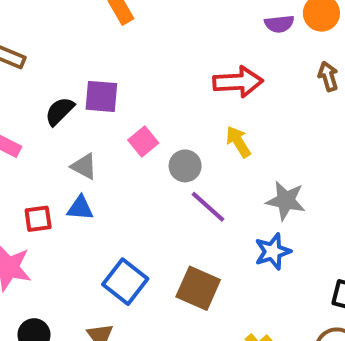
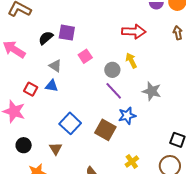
gray circle: (185, 166) -> (112, 70), moved
red square: (38, 219) -> (31, 89), turned 32
blue star: (273, 251) -> (127, 116), moved

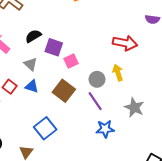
purple square: (67, 33) -> (54, 47), moved
gray triangle: (55, 66) -> (31, 64), moved
brown square: (105, 130) -> (64, 91), moved

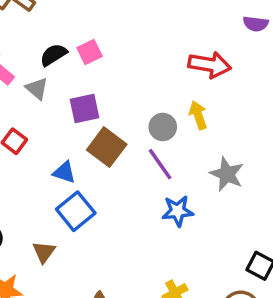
purple square: (54, 47) -> (85, 109), moved, turned -30
pink square: (71, 61) -> (90, 52), moved
gray triangle: (31, 64) -> (37, 88), moved
blue triangle: (32, 86) -> (64, 172), moved

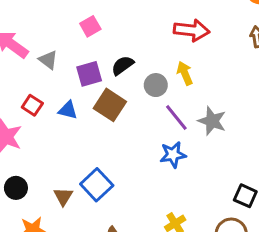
black semicircle: (53, 55) -> (123, 65), moved
purple line: (160, 164) -> (176, 117), moved
blue triangle: (64, 172) -> (68, 110), moved
blue square: (76, 211) -> (97, 185), moved

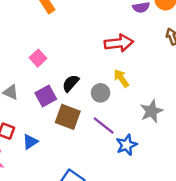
blue triangle: (68, 110) -> (30, 142), moved, turned -35
purple line: (176, 117) -> (104, 125), moved
gray star: (212, 121) -> (151, 111), turned -30

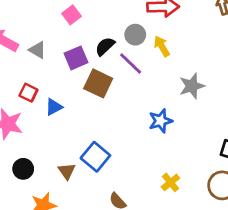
gray circle: (100, 93) -> (135, 35), moved
purple line: (104, 125) -> (131, 63), moved

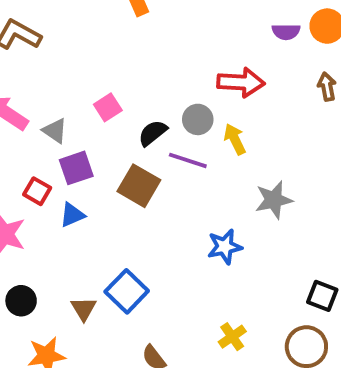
pink square: (71, 15) -> (108, 107), moved
purple square: (76, 58) -> (76, 168), moved
purple line: (131, 63) -> (188, 160), turned -30

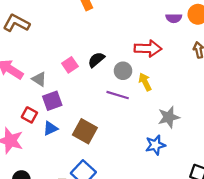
black semicircle: (153, 133) -> (96, 60), moved
brown square: (139, 186) -> (85, 131), moved
blue star: (225, 247) -> (155, 145), moved

